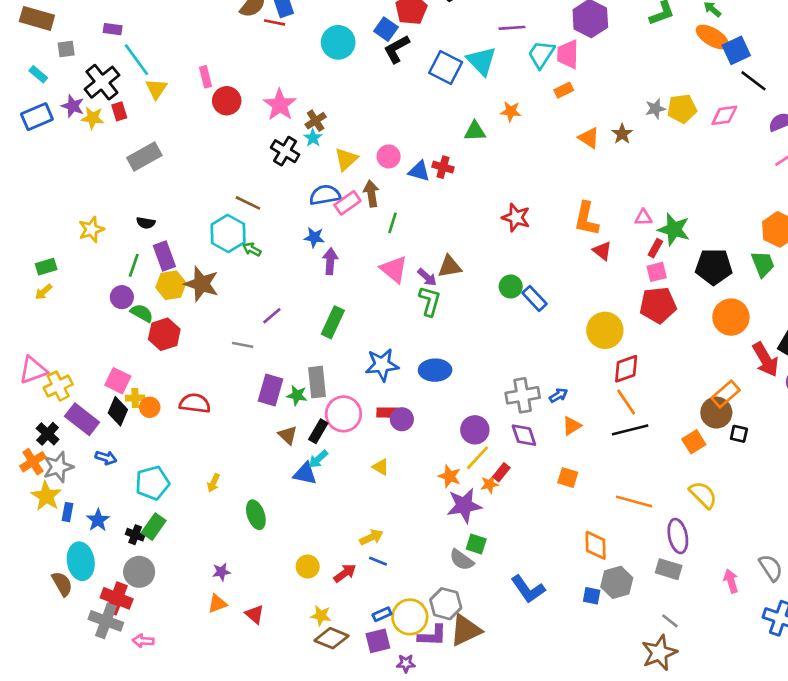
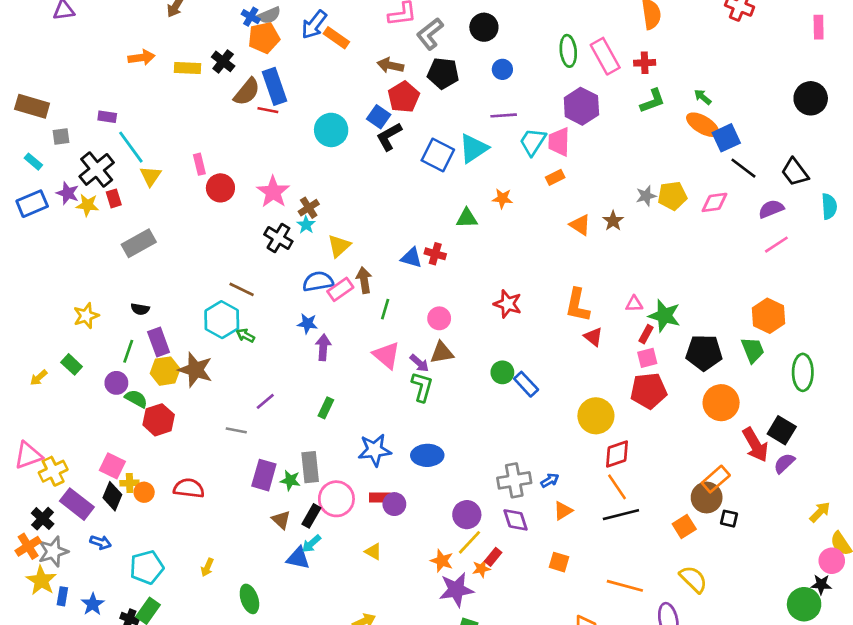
cyan triangle: (481, 61) -> (473, 148), turned 40
pink circle: (389, 156) -> (439, 318), moved
green rectangle: (46, 267) -> (72, 364), moved, turned 60
green rectangle: (333, 322) -> (326, 408), size x0.7

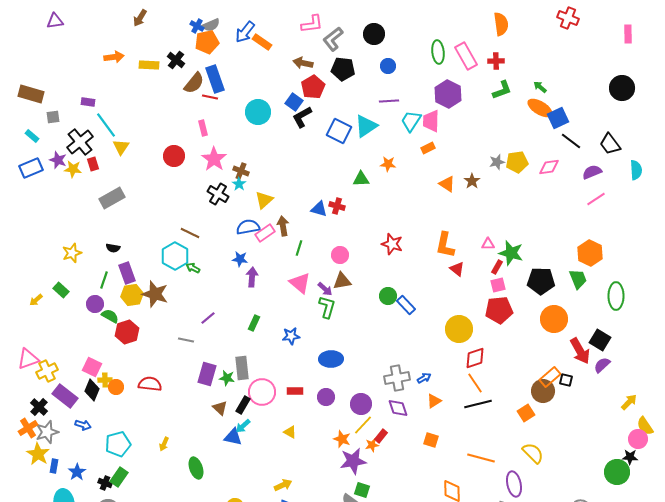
pink rectangle: (199, 164) -> (203, 128), moved
brown cross: (309, 208) -> (241, 171), turned -35
blue star: (375, 450) -> (291, 336), moved, size x0.7
purple circle: (394, 504) -> (326, 397), moved
black square: (729, 519) -> (566, 380), moved

